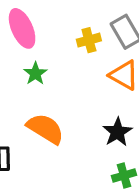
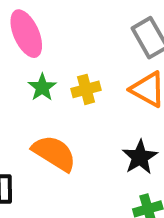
yellow cross: (89, 40) -> (86, 89), moved

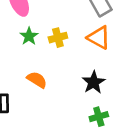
orange semicircle: (54, 153) -> (37, 80), size x0.7

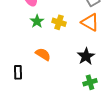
yellow cross: (58, 38) -> (59, 22), turned 32

